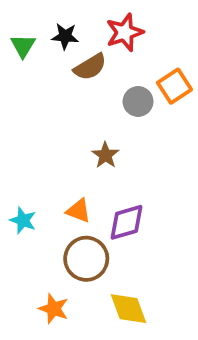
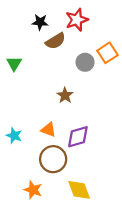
green triangle: (23, 46) -> (14, 63), moved

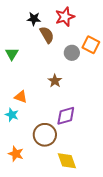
brown semicircle: (55, 41) -> (47, 35), turned -90
orange square: (107, 53) -> (91, 45), turned -30
orange triangle: (48, 130) -> (21, 97), moved
orange star: (33, 190) -> (16, 154), moved

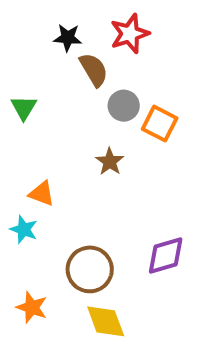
orange square: (91, 45) -> (160, 124), moved
gray circle: (72, 53) -> (124, 106), moved
purple diamond: (66, 116) -> (166, 255), moved
yellow diamond: (67, 161) -> (106, 321), moved

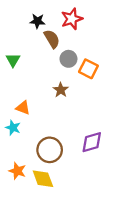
yellow diamond: (106, 321) -> (43, 179), moved

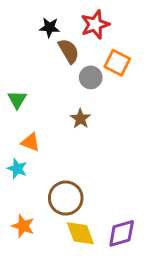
green triangle: (13, 60) -> (17, 100), moved
orange square: (88, 69) -> (117, 63), moved
purple diamond: (92, 142) -> (122, 233), moved
yellow diamond: (43, 179) -> (80, 233), moved

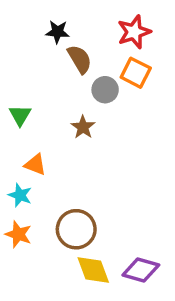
red star: (95, 25) -> (134, 32), moved
brown star: (80, 119) -> (83, 127), moved
orange star: (23, 226) -> (18, 234), moved
purple diamond: (122, 233) -> (141, 270), turned 32

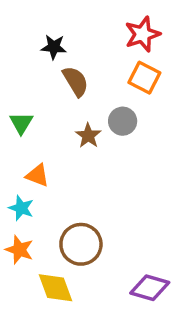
black star: (57, 32) -> (54, 47), moved
brown semicircle: (80, 59) -> (76, 81), moved
gray circle: (105, 90) -> (123, 121), moved
yellow diamond: (93, 270) -> (56, 288), moved

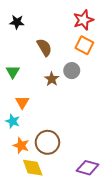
black star: (54, 47) -> (17, 22), moved
orange triangle: (37, 175) -> (22, 102), turned 40
orange star: (19, 250) -> (21, 145), moved

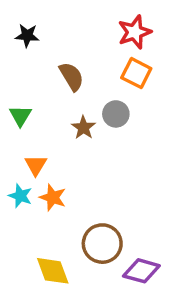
brown circle: (47, 142) -> (102, 244), moved
orange star: (21, 145) -> (53, 198), moved

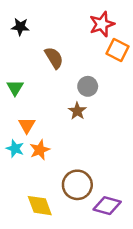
orange square: (136, 73) -> (117, 50), moved
brown star: (83, 128) -> (77, 111), moved
orange star: (53, 198) -> (40, 150), turned 30

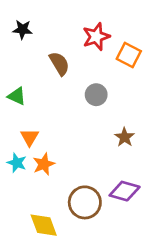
red star: (102, 24) -> (96, 37), moved
green triangle: (15, 88) -> (17, 96), turned -36
brown star: (77, 111) -> (125, 137), moved
purple diamond: (107, 206) -> (125, 191), moved

